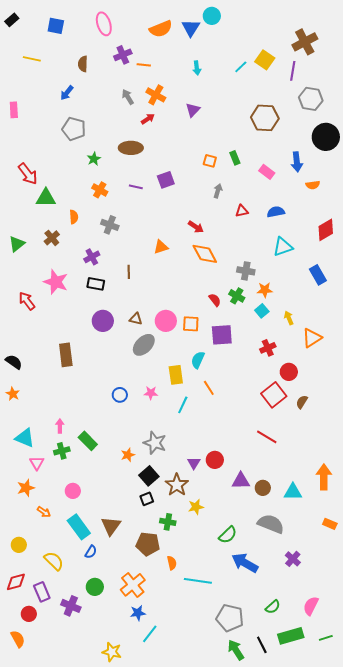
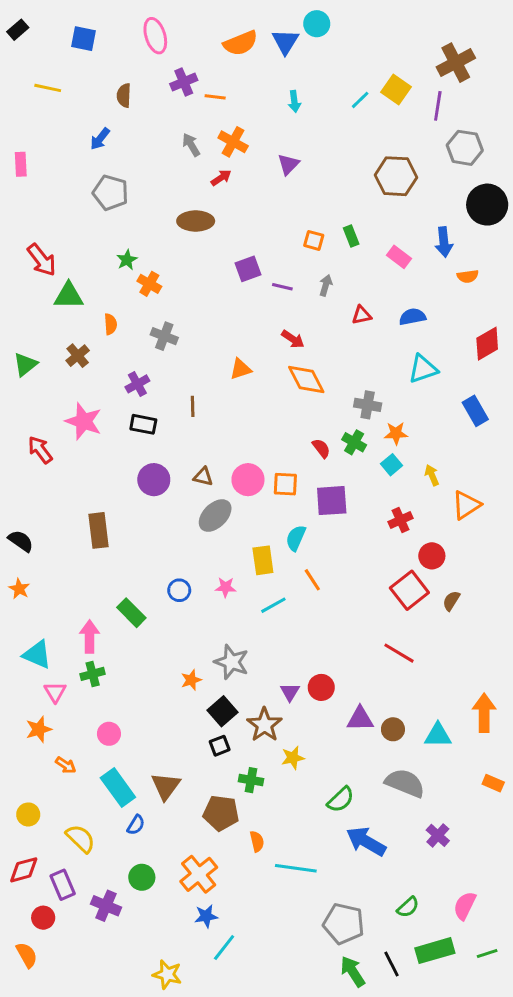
green star: (94, 159) -> (127, 260), moved
purple line: (136, 187) -> (282, 287), moved
cyan line: (183, 405) -> (273, 605), turned 36
pink arrow: (60, 426) -> (90, 637), size x1.5
green rectangle: (88, 441) -> (131, 613), moved

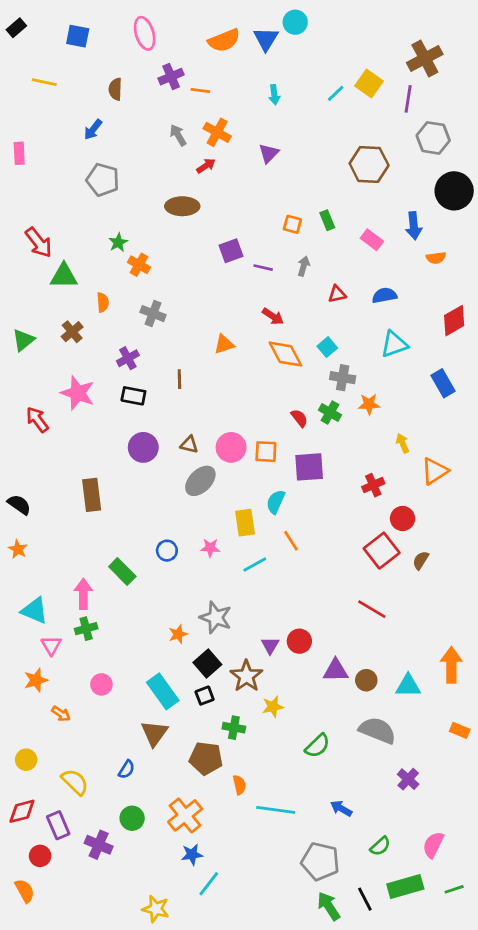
cyan square: (391, 465) -> (327, 347), moved
cyan rectangle: (118, 788) -> (163, 691), moved
blue arrow: (366, 841) -> (341, 808), moved, size x0.6

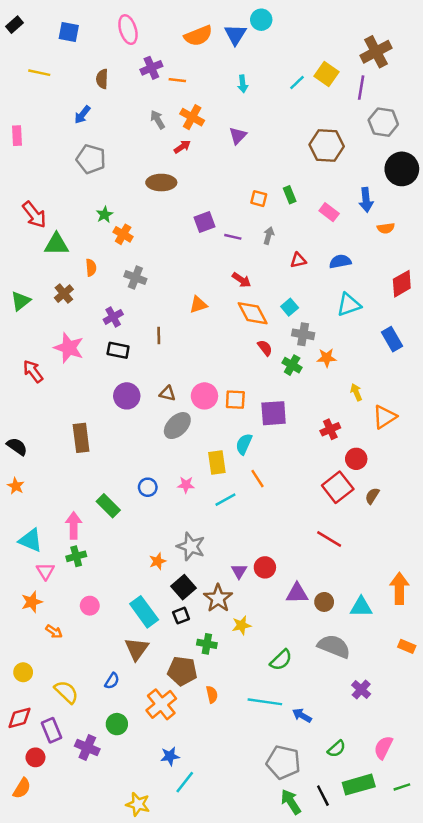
red semicircle: (299, 418) -> (265, 348), moved
cyan line: (276, 810) -> (265, 702), moved
orange cross: (185, 815) -> (161, 704), moved
orange semicircle: (25, 891) -> (22, 788), turned 60

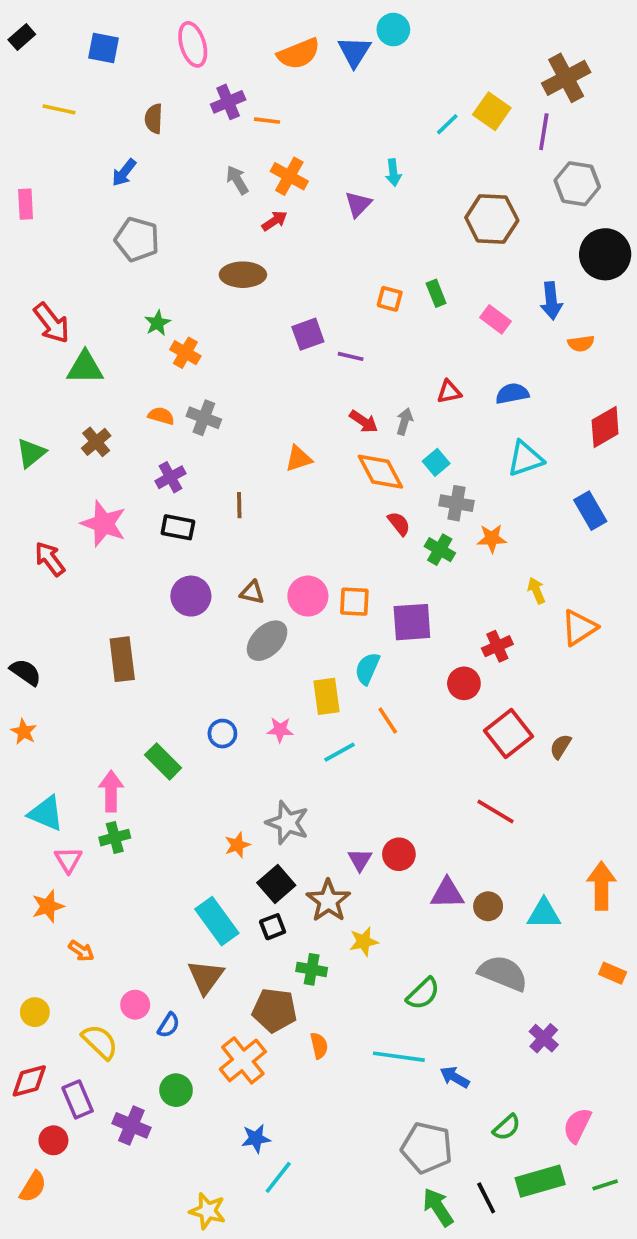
cyan arrow: (243, 84) -> (393, 173), moved
gray arrow: (269, 236) -> (405, 421), moved
orange semicircle: (91, 268) -> (161, 416), moved, turned -70
red circle: (356, 459) -> (464, 683), moved
pink circle: (90, 606) -> (135, 1005), moved

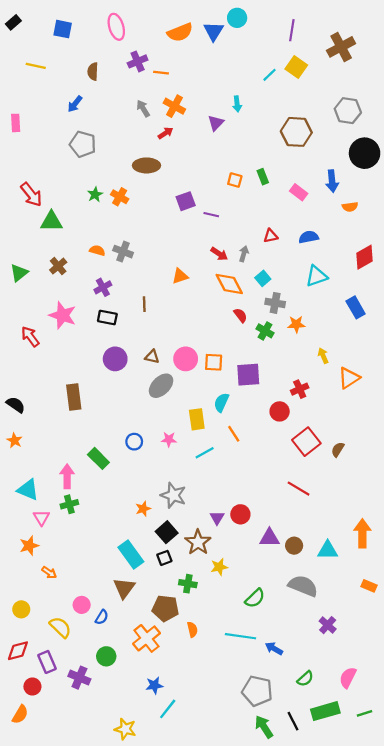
purple line: (544, 132) -> (292, 30), moved
orange cross: (185, 353) -> (120, 197), moved

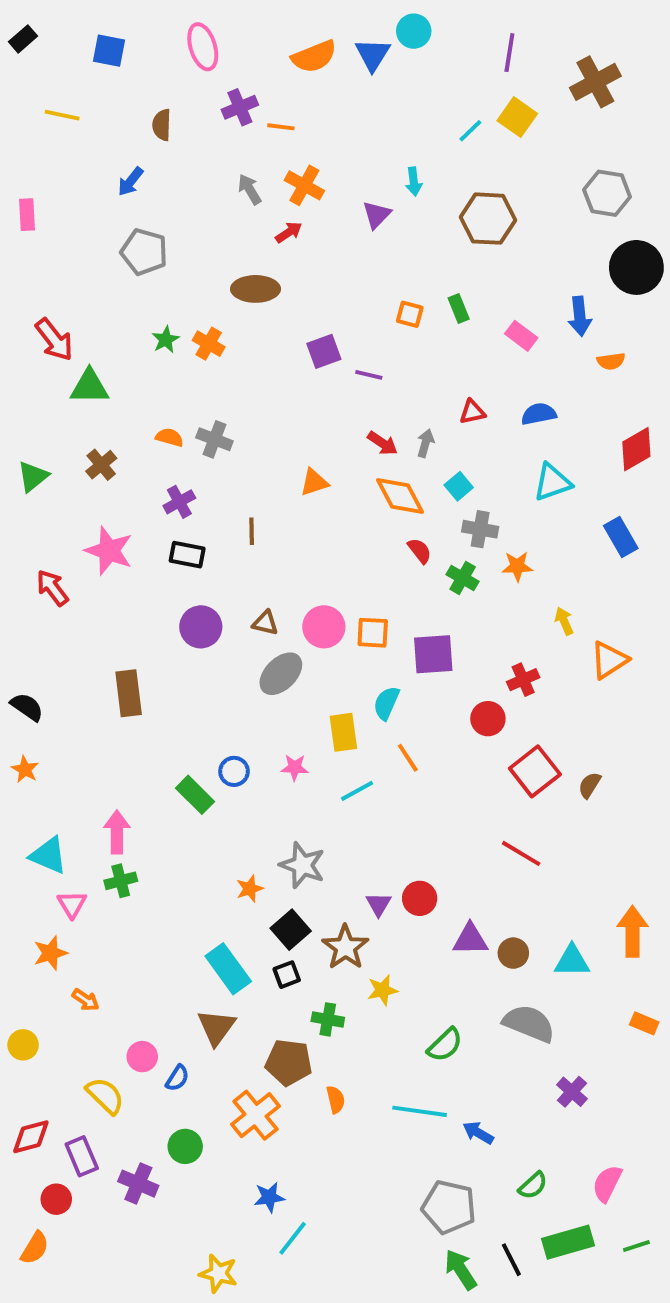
brown hexagon: (296, 132) -> (488, 219), moved
green rectangle: (98, 458) -> (195, 795), moved
yellow circle: (21, 609) -> (23, 1045), moved

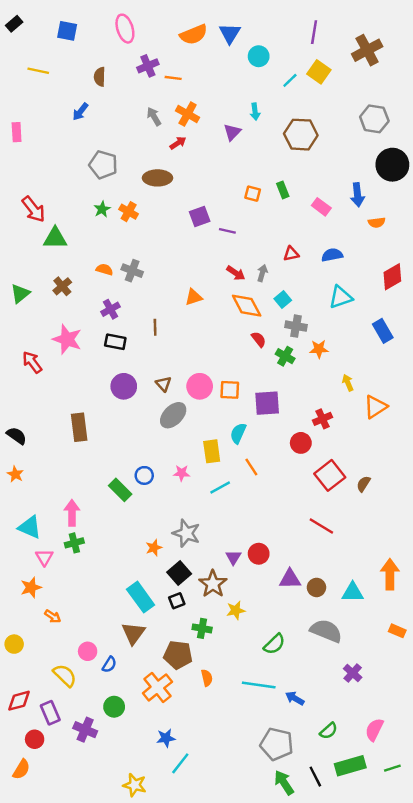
cyan circle: (414, 31) -> (259, 56), moved
gray pentagon: (144, 252) -> (103, 165), moved
brown triangle: (265, 623) -> (163, 384), turned 35

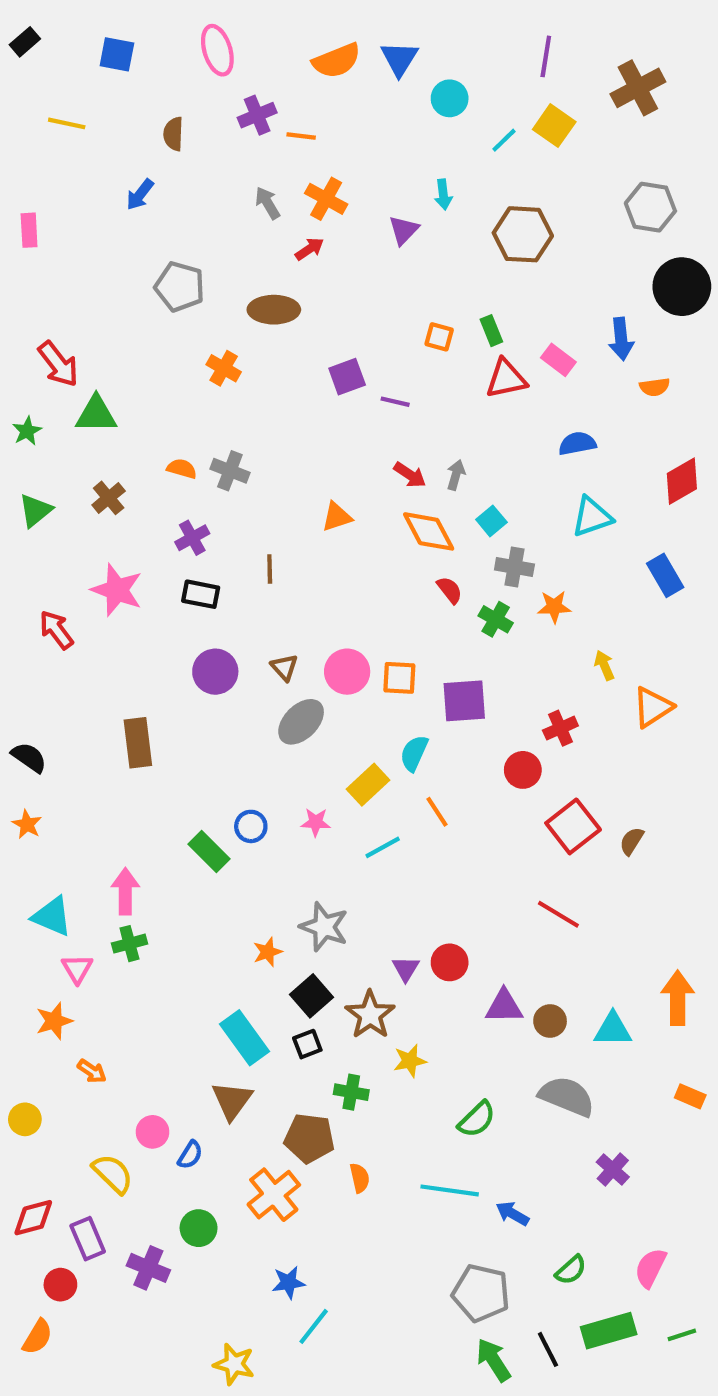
green star: (102, 209) -> (27, 431), moved
red triangle: (291, 254) -> (506, 379), moved, size x1.5
yellow rectangle: (212, 451) -> (368, 785), turned 55

